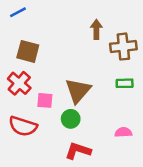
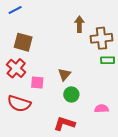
green rectangle: (125, 83) -> (108, 60), moved
brown triangle: (78, 91) -> (64, 74), size x0.6
green circle: (71, 119) -> (71, 94), moved

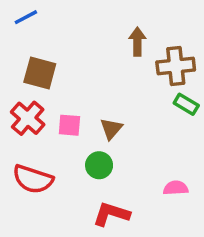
green rectangle: (108, 60) -> (186, 104), turned 32
pink square: (37, 82) -> (69, 125), moved
green circle: (71, 94) -> (99, 165), moved

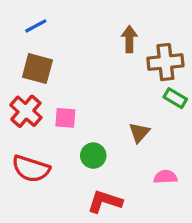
blue line: (26, 17) -> (36, 26), moved
brown triangle: (111, 129) -> (139, 133), moved

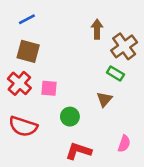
brown cross: (165, 62) -> (124, 46), turned -30
green rectangle: (175, 98) -> (115, 73), moved
pink semicircle: (165, 177) -> (124, 144), moved, turned 112

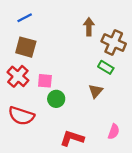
brown cross: (124, 46) -> (114, 43), turned -30
green circle: (70, 117) -> (56, 99), moved

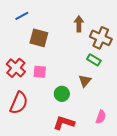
brown square: (26, 47) -> (39, 38), moved
green circle: (56, 99) -> (62, 94), moved
red semicircle: (21, 116) -> (19, 103), turned -85

